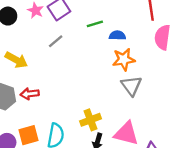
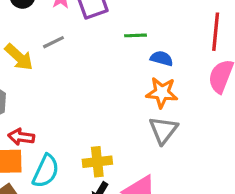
gray line: (56, 41) -> (53, 42), moved
red arrow: (30, 94) -> (21, 137), moved

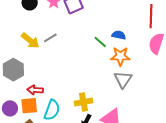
green line: (136, 35) -> (100, 42), moved, turned 48
gray line: (53, 42) -> (50, 38), moved

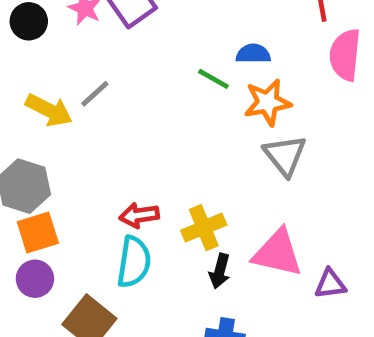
red arrow: (35, 90) -> (139, 215), moved
orange square: (29, 106) -> (38, 232), moved

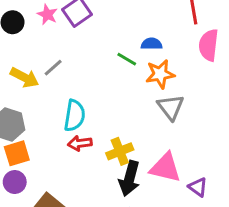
cyan semicircle: (134, 262) -> (75, 116), moved
black arrow: (220, 271) -> (129, 178), size x1.6
purple triangle: (330, 284) -> (198, 187), turned 42

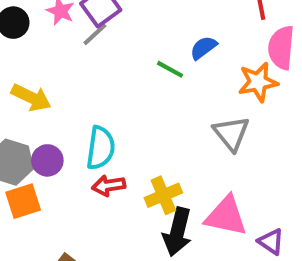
blue semicircle: (152, 44) -> (203, 48), turned -36
gray line: (53, 68) -> (95, 34), moved
orange star: (160, 74) -> (258, 82), moved
purple circle: (15, 182) -> (47, 160), moved

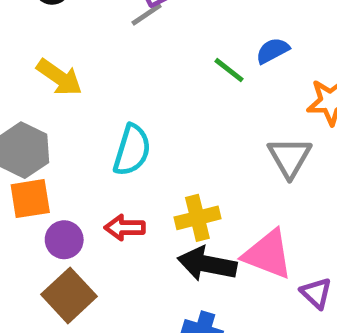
purple circle: (47, 160) -> (64, 240), moved
red arrow: (109, 186) -> (125, 228), moved
black arrow: (177, 232) -> (207, 264), turned 78

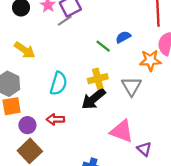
yellow cross: (197, 218) -> (98, 79), moved
black arrow: (207, 264) -> (93, 99), moved, turned -50

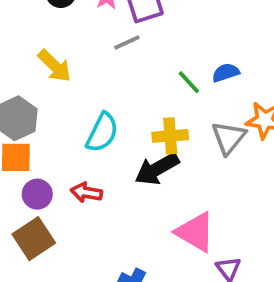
gray line: (65, 21) -> (127, 43), moved
gray triangle: (131, 86) -> (229, 138), moved

